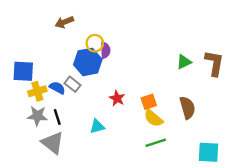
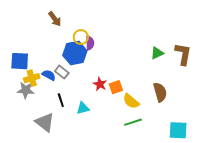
brown arrow: (64, 22) -> (55, 19), turned -105
orange square: (149, 102) -> (116, 87), moved
gray star: (37, 116) -> (26, 90), moved
black line: (57, 117) -> (61, 100), moved

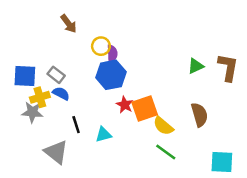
blue hexagon: (75, 53) -> (111, 75), moved
gray rectangle: (62, 72) -> (56, 75), moved
orange square: (116, 87) -> (145, 108), size x1.5
green line: (133, 122) -> (166, 152), turned 54

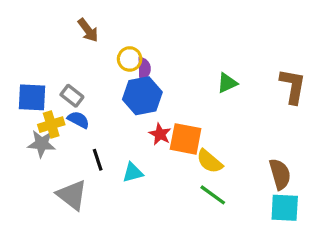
green triangle: (196, 66) -> (227, 83), moved
orange square: (145, 108) -> (186, 139), turned 30
brown semicircle: (199, 115) -> (280, 174), moved

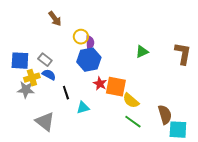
black line: (98, 160) -> (66, 93), moved
brown semicircle: (280, 174) -> (165, 115), moved

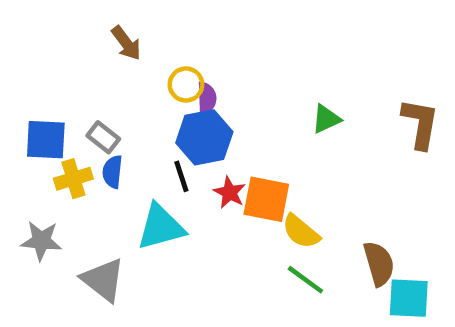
blue semicircle: (49, 75) -> (112, 172), turned -112
gray star: (26, 90) -> (41, 241), moved
black line: (66, 93) -> (181, 176), moved
cyan triangle: (83, 108) -> (161, 227), moved, size x1.6

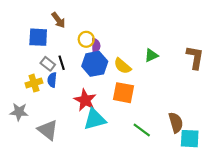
blue square: (46, 140) -> (38, 37), moved
black line: (181, 176) -> (62, 63), moved
red star: (230, 192) -> (85, 100), moved, size x1.5
cyan triangle: (161, 227) -> (95, 119), moved
yellow semicircle: (301, 231) -> (122, 66), moved

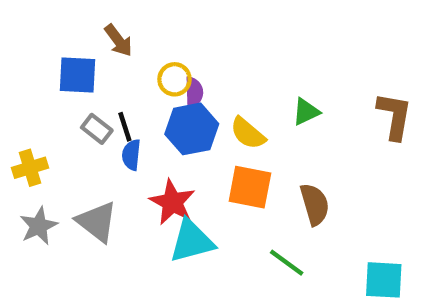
blue semicircle: (52, 80) -> (131, 155), moved
yellow cross: (34, 83) -> (30, 168), moved
gray star: (19, 112) -> (39, 226), turned -30
brown semicircle: (176, 123) -> (315, 204), moved
gray triangle: (48, 130) -> (97, 222), moved

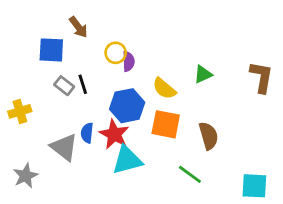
blue hexagon: (192, 129) -> (127, 106), moved
blue semicircle: (131, 155) -> (87, 133), moved
gray star: (39, 226) -> (26, 176), moved

